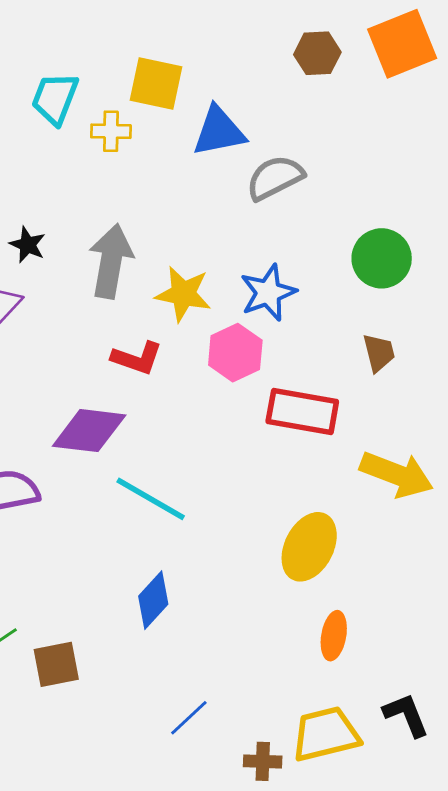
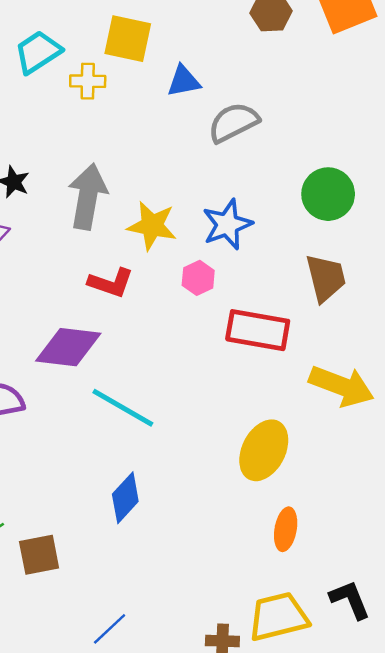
cyan trapezoid: (55, 98) -> (38, 52), turned 36
blue triangle: (219, 131) -> (184, 81), size x0.7
pink hexagon: (235, 353) -> (198, 278), size x0.7
brown trapezoid: (379, 353) -> (326, 278), size x1.4
blue line: (189, 718) -> (110, 629), moved

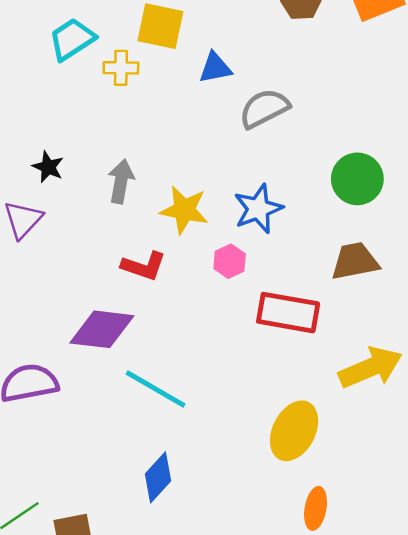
gray arrow: (88, 197) -> (121, 181), size x0.7
brown trapezoid: (326, 278) -> (355, 261), turned -87
yellow arrow: (341, 386) -> (370, 368), turned -44

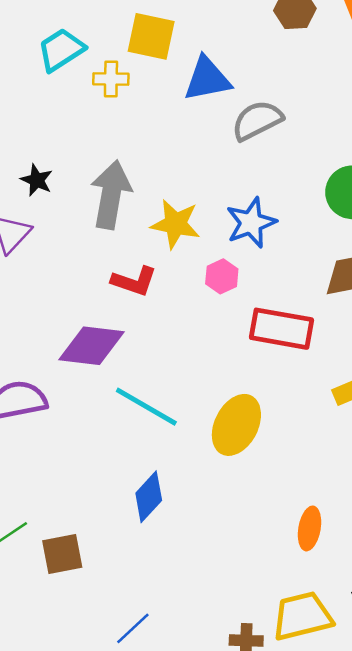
blue triangle: (215, 68) -> (207, 79), size x1.4
gray arrow: (121, 181) -> (111, 195), size x1.5
yellow ellipse: (294, 431) -> (236, 425), moved

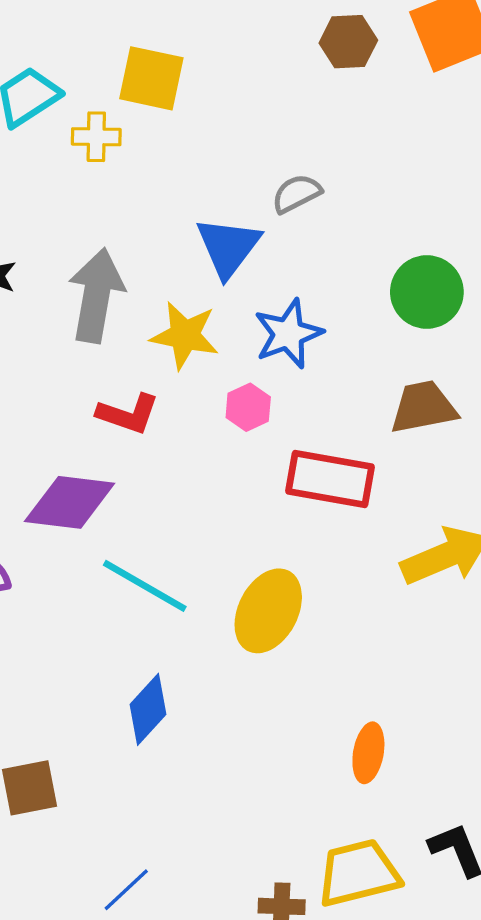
blue triangle: (207, 79) -> (228, 247), moved, turned -42
gray semicircle: (257, 120) -> (297, 194), size x0.7

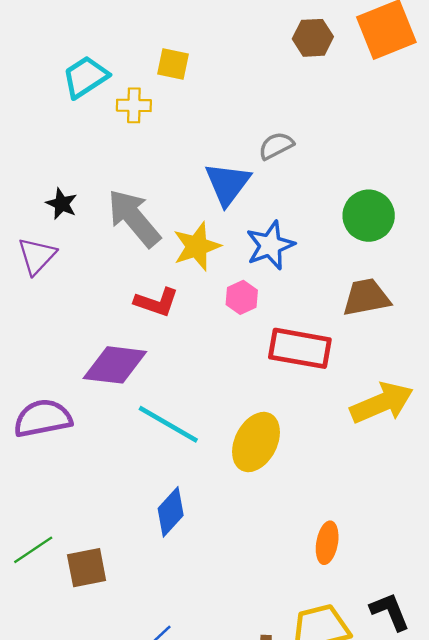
yellow square: (151, 78) -> (173, 64), size x0.7
gray arrow: (96, 295) -> (134, 218), turned -50
yellow star: (185, 335) -> (197, 246), turned -30

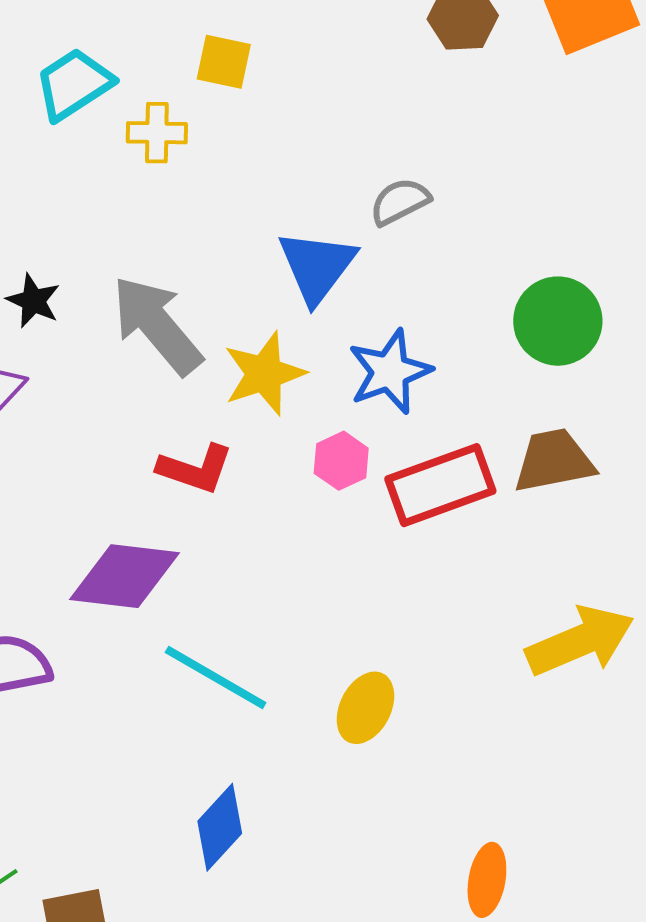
red rectangle: (300, 348) -> (440, 485), moved, turned -30
yellow ellipse: (256, 442) -> (365, 708), size x0.7

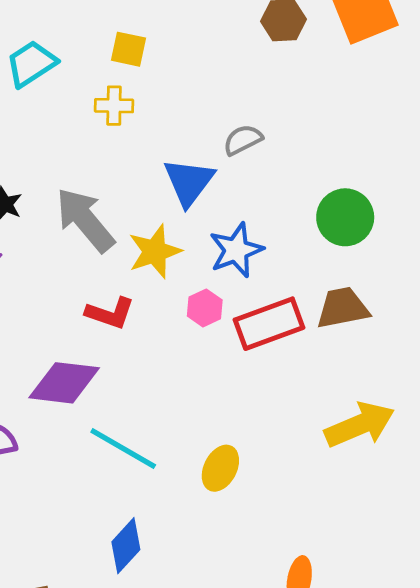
yellow cross: (157, 133) -> (114, 106), moved

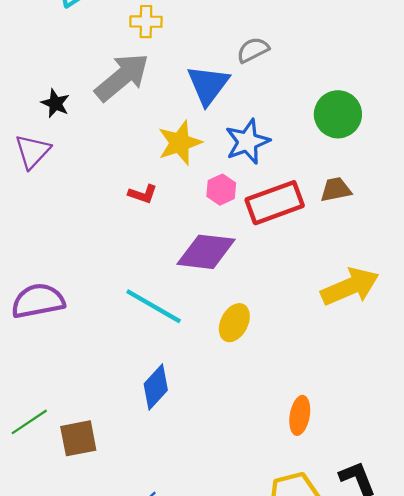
gray arrow: (85, 220) -> (122, 77), moved, turned 90
brown trapezoid: (343, 308) -> (336, 190), size x0.7
red L-shape: (110, 313) -> (143, 194), size x0.7
purple diamond: (64, 383) -> (206, 252), moved

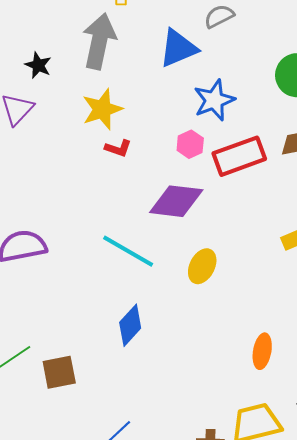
gray arrow: (122, 77) -> (99, 41), turned -38
blue triangle: (208, 85) -> (178, 48), turned 30
yellow star: (180, 143) -> (102, 109), moved

